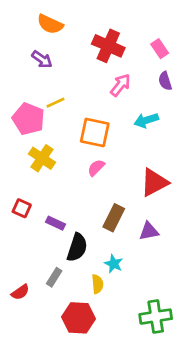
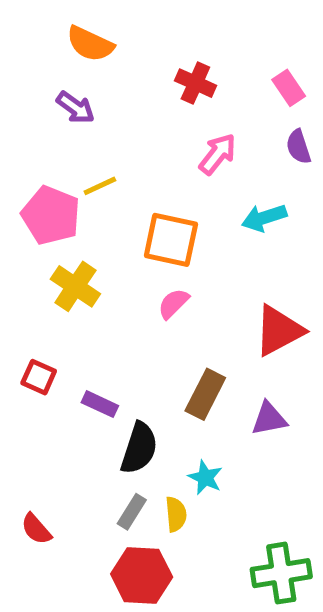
red cross: (108, 46) -> (195, 83), size x0.7
gray rectangle: (54, 277) -> (132, 512), moved
red semicircle: (20, 292) -> (36, 529), turned 84

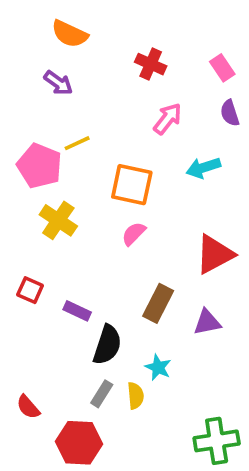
red hexagon: (142, 576) -> (79, 443), moved

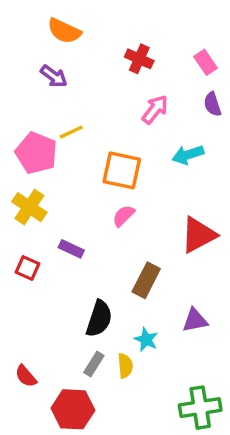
yellow cross: (58, 220) -> (29, 207), moved
purple rectangle: (77, 311) -> (71, 249), moved
purple triangle: (207, 322) -> (195, 320), moved

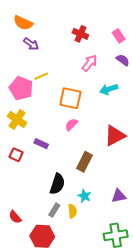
orange semicircle: (64, 31) -> (23, 23), moved
purple semicircle: (212, 104) -> (123, 60), turned 144
purple triangle: (195, 320) -> (119, 196), moved

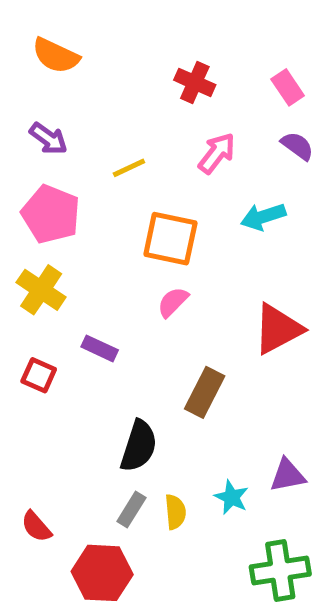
purple arrow: (31, 44) -> (48, 139), moved
yellow line: (41, 76) -> (129, 168), moved
cyan star: (84, 196) -> (231, 497), moved

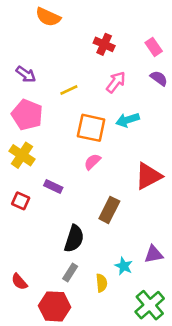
orange semicircle: (56, 56) -> (48, 17), moved
cyan arrow: (263, 217) -> (128, 120), moved
yellow semicircle: (175, 512) -> (101, 283), moved
green cross: (280, 570) -> (150, 305), turned -32

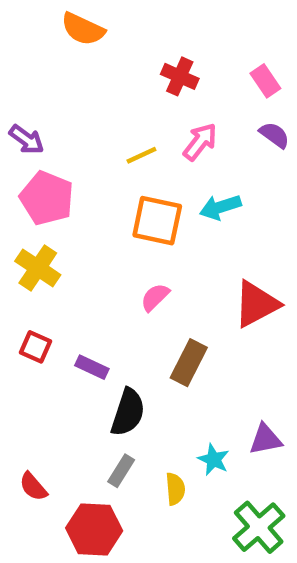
purple arrow: (26, 74) -> (26, 140), moved
yellow line: (69, 90) -> (141, 155), moved
pink semicircle: (92, 162) -> (155, 297), moved
purple rectangle: (53, 186) -> (92, 367), moved

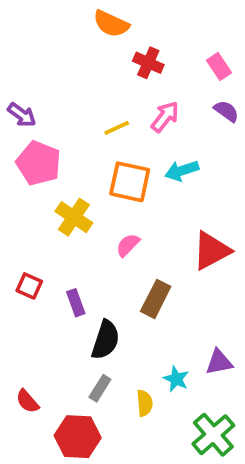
orange semicircle: (83, 29) -> (111, 24), moved
yellow cross: (38, 268) -> (74, 217), moved
purple rectangle: (92, 367) -> (76, 303), turned 45

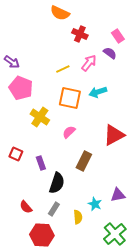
purple semicircle: (226, 111) -> (110, 53), moved
red semicircle: (27, 401) -> (26, 207), moved

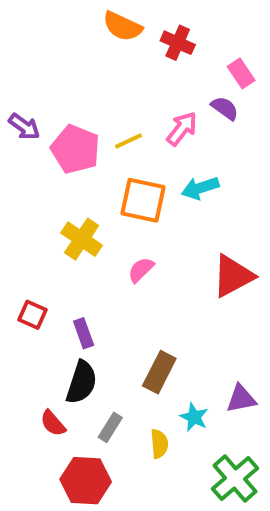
red cross: (80, 34) -> (178, 43), moved
pink pentagon: (21, 88) -> (75, 149), moved
brown rectangle: (84, 161) -> (159, 372), moved
black semicircle: (57, 183) -> (82, 382), moved

